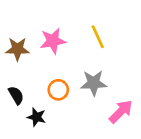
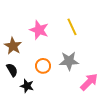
pink star: (53, 41) -> (39, 30), turned 30
brown star: (17, 49) -> (13, 46), moved, turned 30

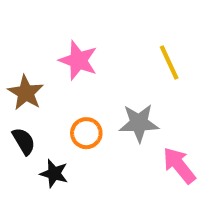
yellow line: (72, 27) -> (169, 62), moved
pink arrow: (89, 82) -> (179, 165), turned -84

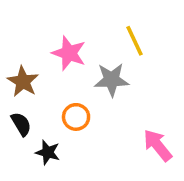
yellow line: (169, 62) -> (135, 41), moved
gray star: (139, 123) -> (111, 80), moved

